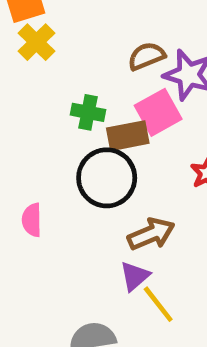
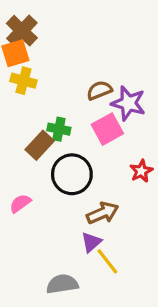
yellow cross: (36, 42) -> (23, 81), turned -30
brown rectangle: (128, 136) -> (40, 145), moved, turned -36
pink semicircle: (32, 220) -> (20, 203), turned 55

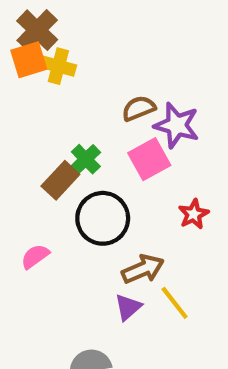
yellow cross: (23, 81) -> (58, 66), moved
green cross: (59, 129) -> (86, 159), turned 35
yellow line: (107, 261) -> (175, 303), moved

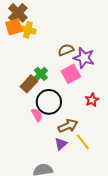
pink semicircle: (35, 256) -> (37, 115), moved, turned 96

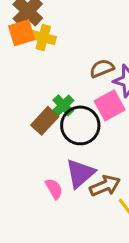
black circle: (49, 102) -> (80, 125), moved
pink semicircle: (37, 115) -> (54, 189), moved
purple triangle: (61, 144) -> (80, 173), moved, size x1.5

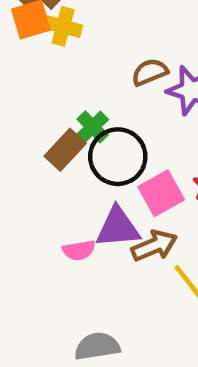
pink square: (110, 105) -> (161, 193), moved
purple triangle: (80, 173) -> (118, 227), turned 36
pink semicircle: (54, 189) -> (79, 250), turned 110

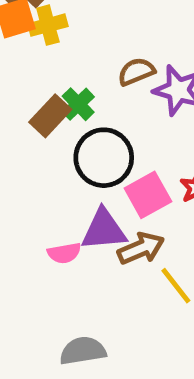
yellow cross: (63, 26) -> (48, 25), turned -30
green cross: (93, 127) -> (78, 104), moved
brown rectangle: (65, 150) -> (50, 116), moved

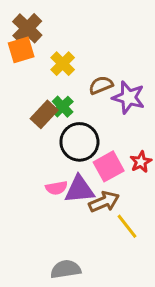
yellow cross: (48, 25) -> (63, 64), moved, turned -30
pink semicircle: (64, 253) -> (56, 188), moved

